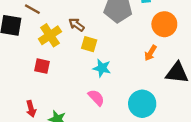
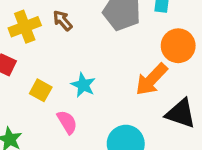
yellow square: (89, 44) -> (41, 90), moved
orange arrow: (150, 53) -> (151, 79), size x1.6

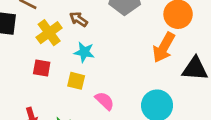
cyan star: (83, 85) -> (84, 52), moved

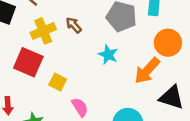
cyan star: (84, 52) -> (108, 55), moved
red square: (42, 68) -> (28, 62), size x1.6

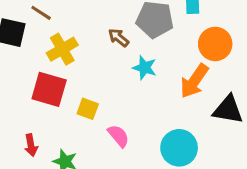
brown arrow: (74, 25) -> (119, 38), moved

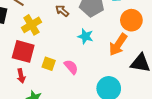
brown arrow: (119, 38) -> (62, 11), moved
pink semicircle: (118, 136) -> (71, 67), moved
red arrow: (31, 145) -> (21, 76), moved

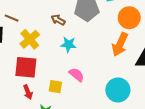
cyan star: (85, 36) -> (68, 44), moved
yellow square: (49, 64) -> (55, 87), moved

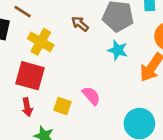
yellow cross: (30, 39) -> (41, 42), turned -30
cyan star: (68, 44) -> (118, 50), moved

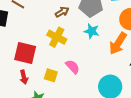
brown arrow: (80, 24) -> (62, 12), turned 112
yellow cross: (41, 42) -> (57, 37), moved

